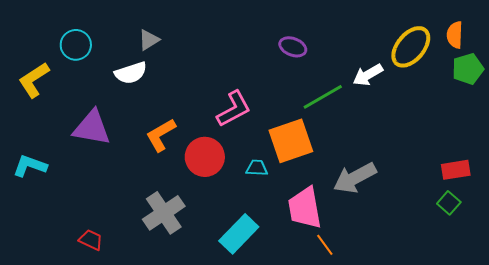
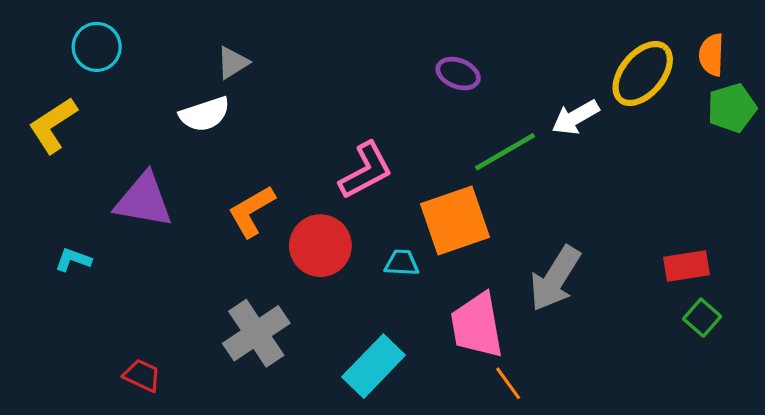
cyan circle: (76, 45) -> (97, 47), moved
cyan L-shape: (30, 166) -> (73, 260), moved, size x0.7
red rectangle: (456, 170) -> (686, 266), moved
gray arrow: (355, 178) -> (555, 278), turned -30

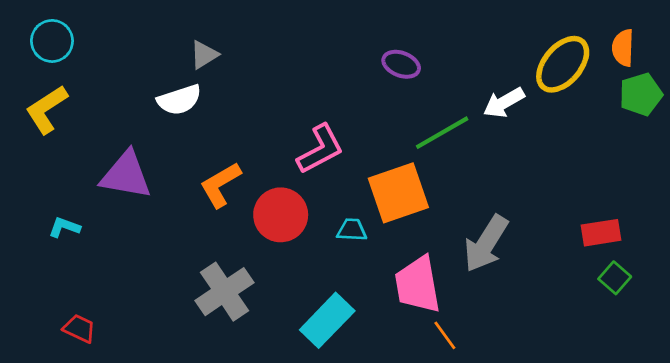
cyan circle: (97, 47) -> (52, 41), moved
red trapezoid: (142, 375) -> (79, 329), moved

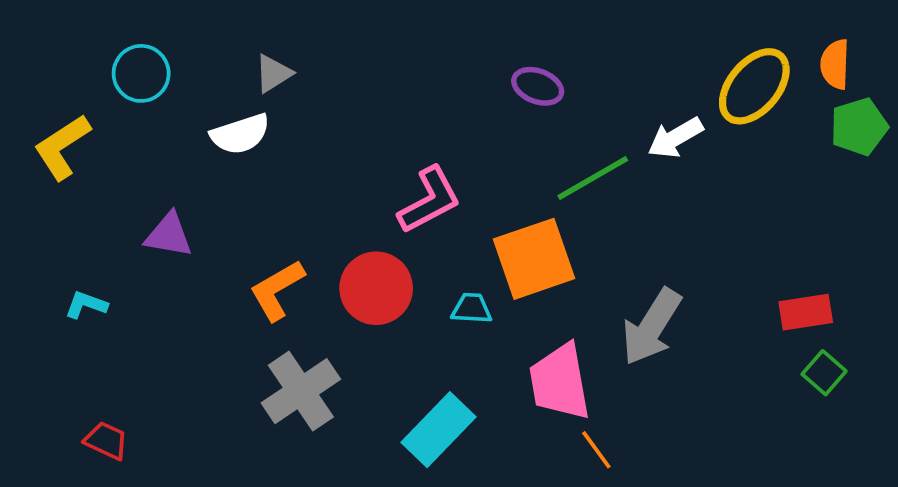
cyan circle: (52, 41) -> (141, 73), moved
purple triangle: (126, 175) -> (169, 235), size x0.7
orange L-shape: (220, 185) -> (277, 290), moved

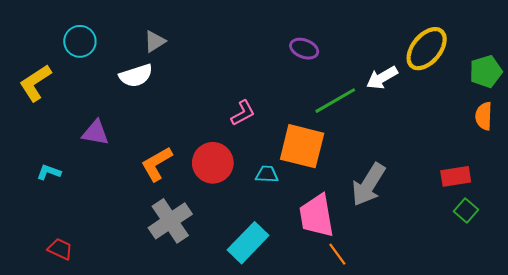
orange semicircle: (835, 64) -> (484, 116), moved
pink L-shape: (429, 200) -> (243, 113), size x0.7
orange square: (534, 259) -> (302, 146), turned 33

